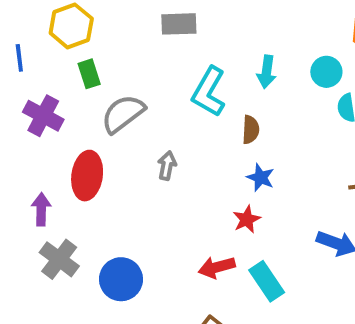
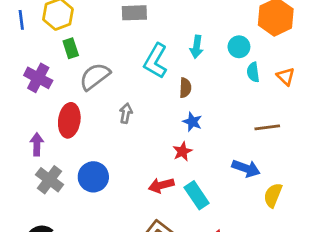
blue line: (19, 58) -> (21, 20), moved
blue circle: (121, 279) -> (93, 177), moved

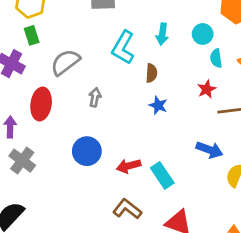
green rectangle: (71, 48) -> (32, 35), moved
red star: (182, 151) -> (207, 89), moved
blue circle: (93, 177) -> (87, 151), moved

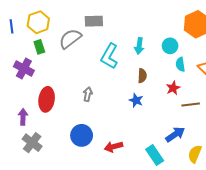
gray semicircle: (65, 62) -> (70, 39), moved
brown semicircle: (151, 73) -> (142, 76), moved
blue arrow: (209, 150) -> (175, 134), turned -54
cyan rectangle: (162, 175) -> (155, 155), moved

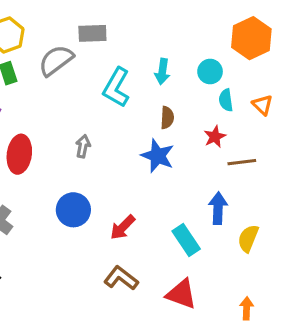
blue star: (136, 100) -> (158, 156), size x1.5
blue arrow: (175, 134) -> (218, 208), turned -54
red arrow: (113, 147) -> (123, 227), turned -30

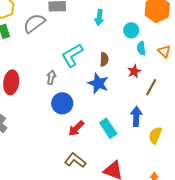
cyan arrow: (162, 72) -> (99, 17), moved
cyan L-shape: (116, 87) -> (72, 55), moved, turned 30
brown line: (242, 162) -> (151, 87), turned -54
blue circle: (73, 210) -> (62, 103), moved
cyan rectangle: (186, 240) -> (108, 128), moved

